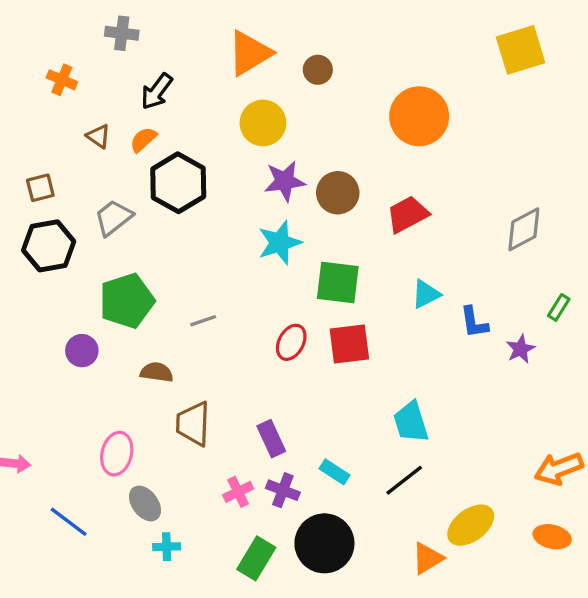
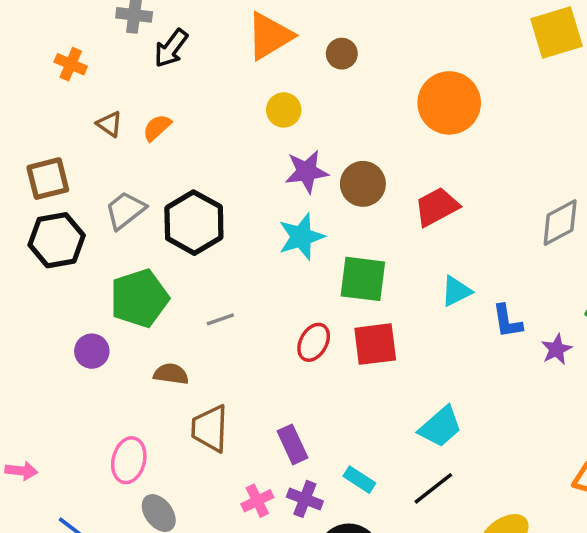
black arrow: (157, 91) -> (171, 48), moved
yellow circle: (263, 123) -> (284, 110), size x0.7
black hexagon: (178, 183) -> (194, 223), moved
brown square: (40, 188) -> (48, 179), size x1.4
cyan trapezoid: (411, 422) -> (440, 427), turned -114

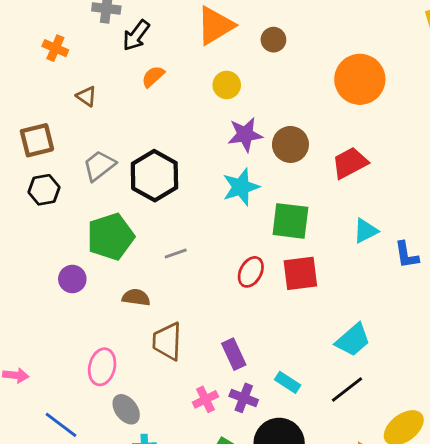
orange semicircle: (157, 128) -> (153, 76), moved
black hexagon: (57, 240) -> (44, 190), size x0.7

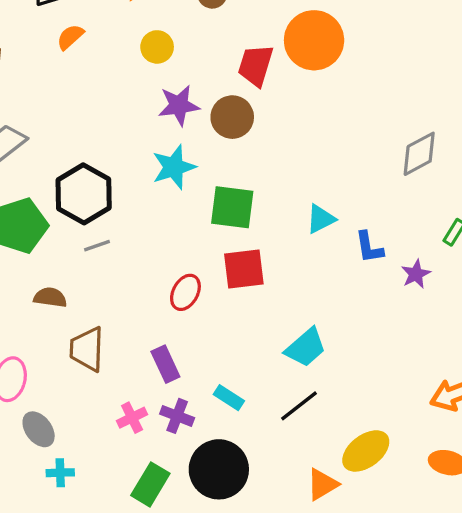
red trapezoid: (350, 163) -> (256, 65), moved, turned -45
black hexagon: (154, 176) -> (84, 194), moved
red ellipse: (251, 272) -> (185, 292), moved

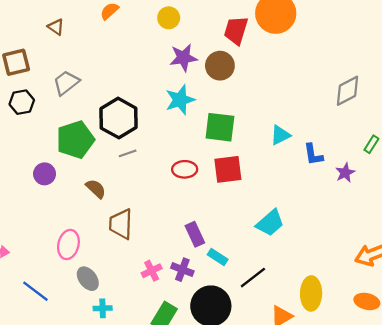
red ellipse: (185, 292) -> (185, 169), moved, turned 60
brown semicircle: (50, 297) -> (96, 189), turned 35
purple rectangle: (165, 364) -> (195, 234), moved
black line: (299, 406) -> (253, 278), moved
yellow ellipse: (366, 451) -> (311, 293), turned -52

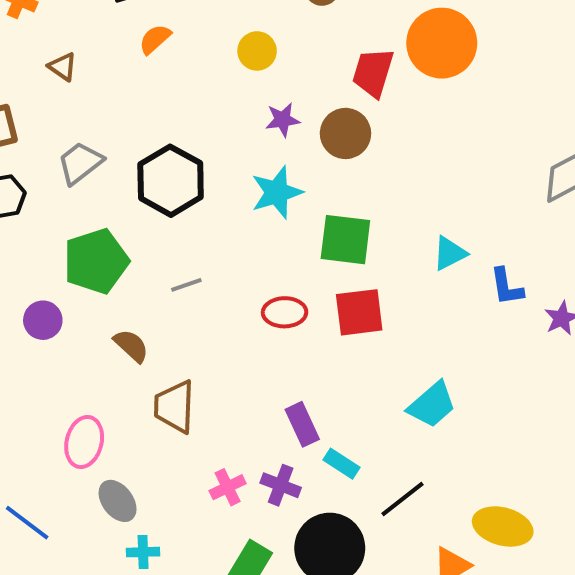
purple star: (183, 58) -> (283, 120), size x0.7
black hexagon: (119, 118) -> (171, 181), moved
yellow ellipse: (311, 293) -> (503, 526), turned -76

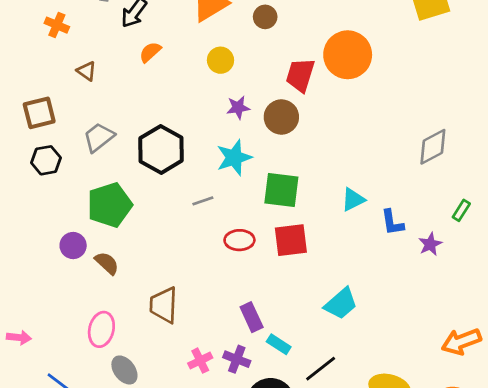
gray line: (186, 285) -> (203, 201), moved
brown semicircle: (131, 346) -> (107, 263), moved

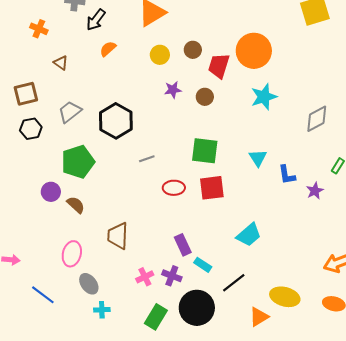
brown circle: (265, 17) -> (193, 50), moved
brown circle: (281, 117) -> (205, 97), size x0.7
cyan star: (234, 158) -> (264, 97), moved
cyan triangle: (353, 200) -> (258, 158), turned -36

